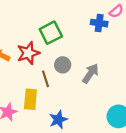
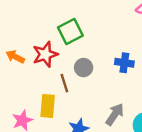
blue cross: (99, 23) -> (124, 63), moved
gray arrow: (91, 73) -> (115, 114), moved

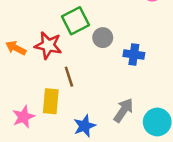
red star: (45, 54) -> (48, 45), turned 30
gray circle: (84, 68) -> (103, 38), moved

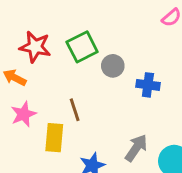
red star: (48, 45) -> (35, 47), moved
pink star: (24, 117) -> (23, 114), moved

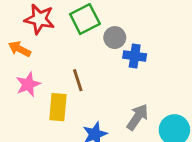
blue cross: (148, 85) -> (135, 56), moved

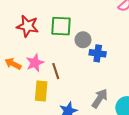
green square: (85, 19) -> (61, 26), turned 30
orange arrow: (20, 49) -> (13, 64), moved
pink star: (28, 84) -> (35, 63), moved

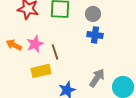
gray circle: (83, 40) -> (93, 14), moved
yellow rectangle: (41, 91) -> (41, 71), turned 72

